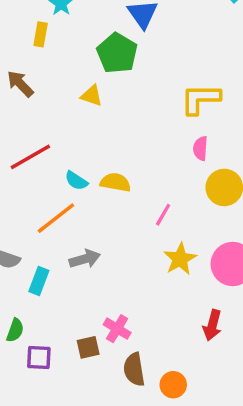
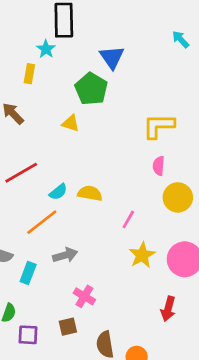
cyan semicircle: (76, 181) -> (58, 192), turned -72
pink cross: (117, 329) -> (84, 296), moved

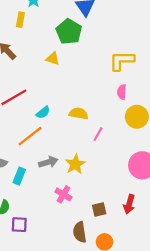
yellow semicircle: (90, 193) -> (79, 114), moved
yellow star: (142, 255) -> (75, 164), moved
brown square: (68, 327) -> (99, 210), moved

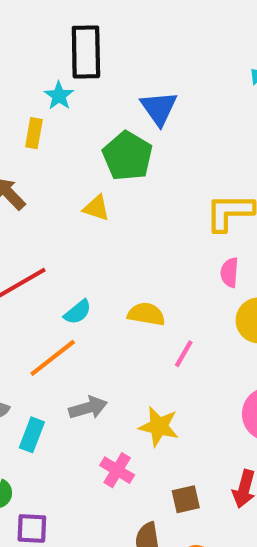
yellow star: (75, 164) -> (159, 426), moved, turned -30

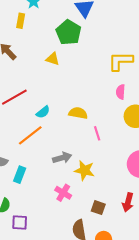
pink line: (184, 354) -> (97, 133), turned -48
gray arrow: (88, 408) -> (62, 158), moved
brown square: (186, 499) -> (98, 208), turned 32

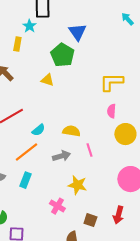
gray arrow: (62, 158) -> (61, 156), moved
cyan rectangle: (20, 175) -> (25, 180), moved

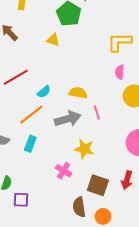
gray arrow: (61, 156) -> (68, 119), size x1.4
brown square: (90, 220) -> (98, 185), size x1.5

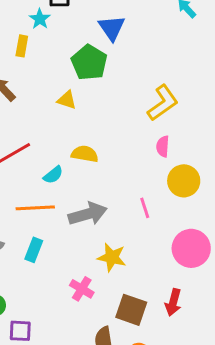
yellow L-shape: (120, 42) -> (163, 103), turned 145
yellow semicircle: (78, 93) -> (85, 154), moved
pink line: (97, 113) -> (145, 208), moved
orange line: (31, 115) -> (35, 208), turned 35

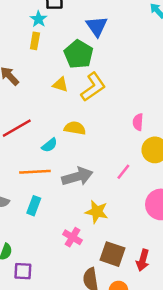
yellow rectangle: (22, 46) -> (35, 41), moved
yellow L-shape: (163, 103) -> (93, 87), moved
pink line: (145, 208) -> (123, 172), turned 56
red arrow: (173, 302) -> (143, 260), moved

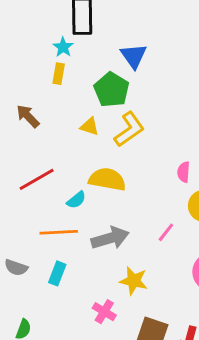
yellow semicircle: (75, 128) -> (107, 179), size x1.4

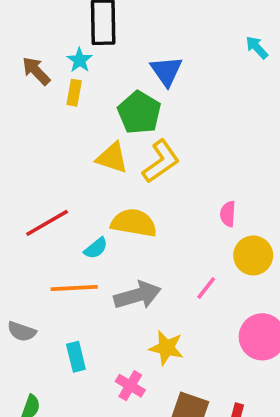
brown arrow: (28, 116) -> (36, 71), moved
yellow triangle: (90, 126) -> (112, 158), size x1.4
cyan rectangle: (57, 273) -> (76, 357), moved, turned -35

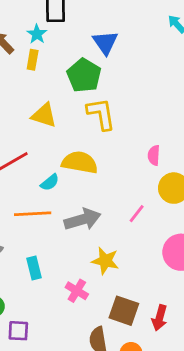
yellow triangle: (112, 158) -> (44, 115), moved
yellow L-shape: (161, 161) -> (101, 114), turned -64

